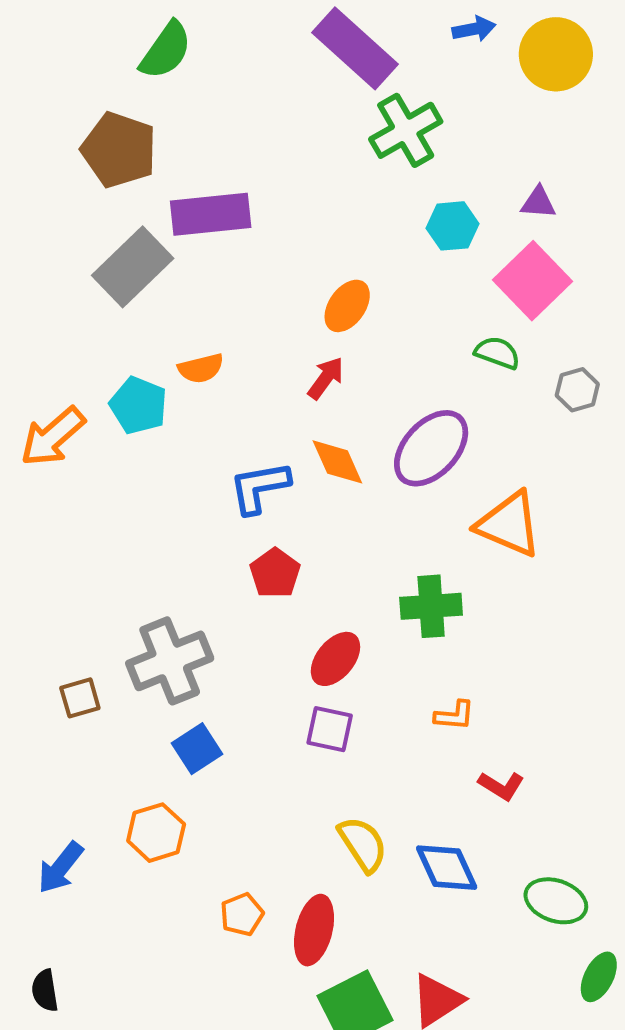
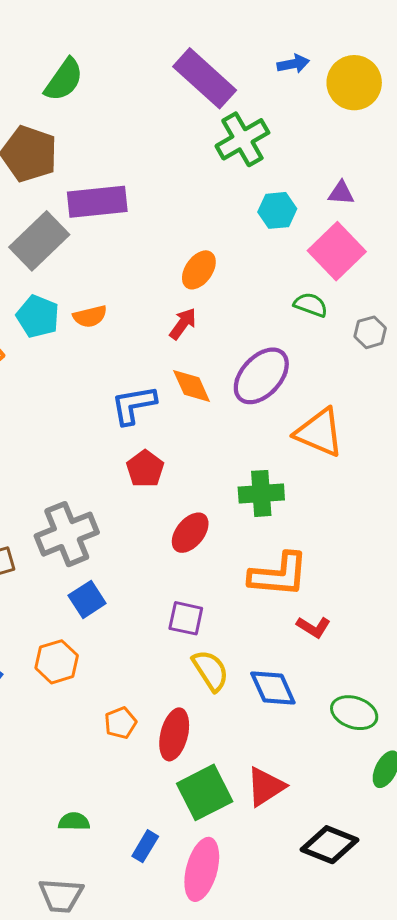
cyan pentagon: (138, 405) -> (38, 316), moved
orange L-shape: (454, 716) -> (279, 575), size x2.0
purple square: (330, 729) -> (186, 618), moved

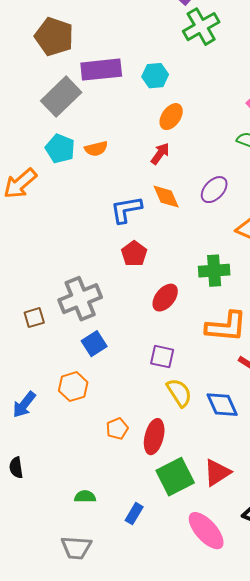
cyan hexagon: (277, 210) -> (155, 76), moved
purple ellipse: (261, 376) -> (214, 190), size x0.7
pink ellipse: (202, 869) -> (206, 531), moved, turned -57

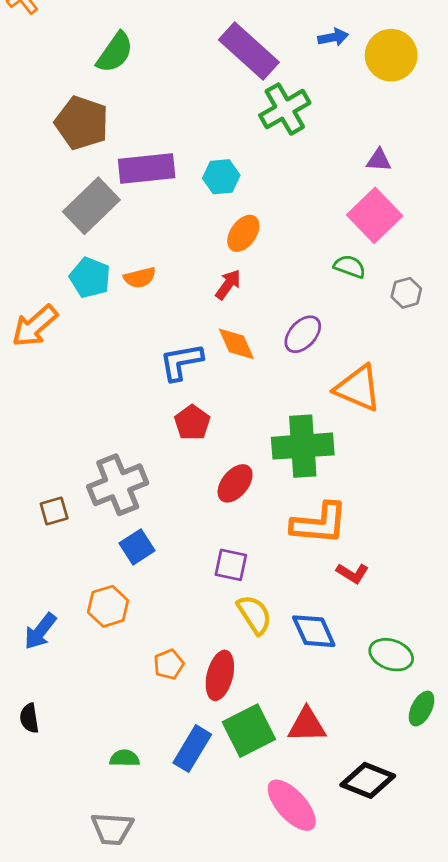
green cross: (214, 271) -> (303, 446), size x1.4
red triangle: (217, 473) -> (307, 725), turned 32
blue rectangle: (134, 514) -> (192, 749), moved, size x1.5

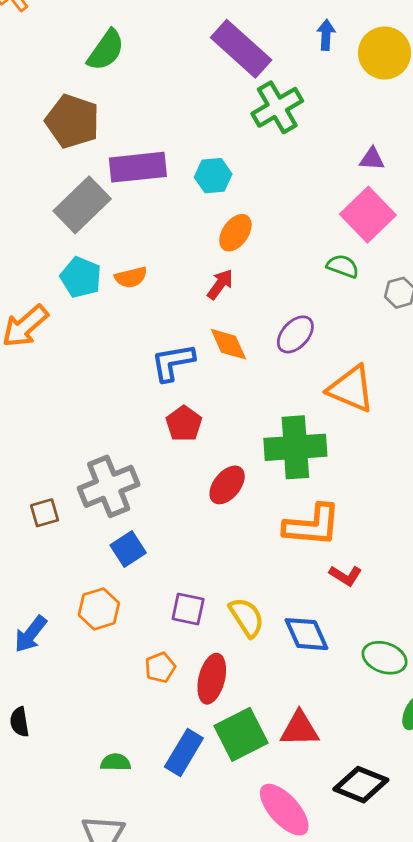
blue arrow: (333, 37) -> (326, 35), turned -76
purple square: (231, 565) -> (188, 609), moved

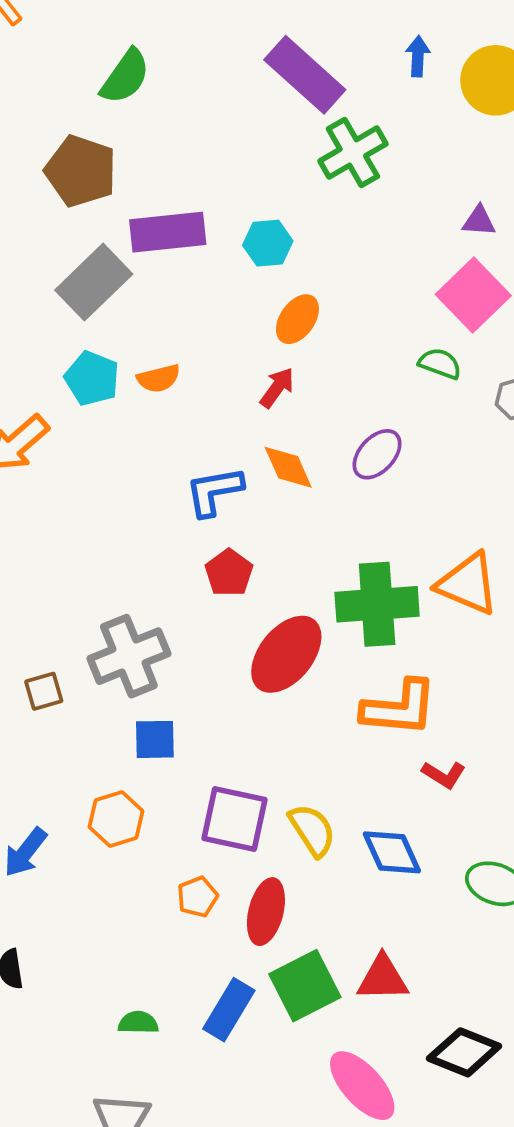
orange triangle: (351, 389) -> (468, 584), moved
red ellipse: (227, 485) -> (286, 654), size x1.5
blue square: (128, 549) -> (155, 739), turned 32
purple square: (188, 609) -> (234, 819), size x1.5

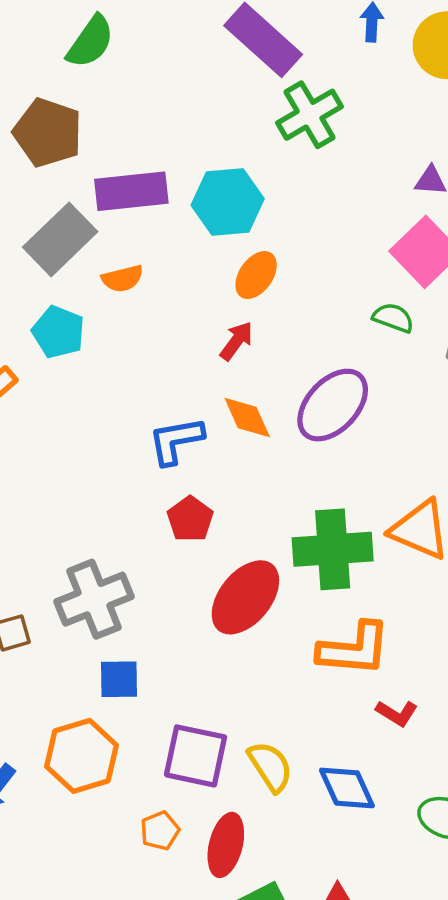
cyan hexagon: (268, 243) -> (228, 202), size x1.5
orange semicircle: (159, 378) -> (123, 279), moved
purple ellipse: (377, 454) -> (333, 405), size x1.5
orange hexagon: (116, 819) -> (82, 756), size x1.4

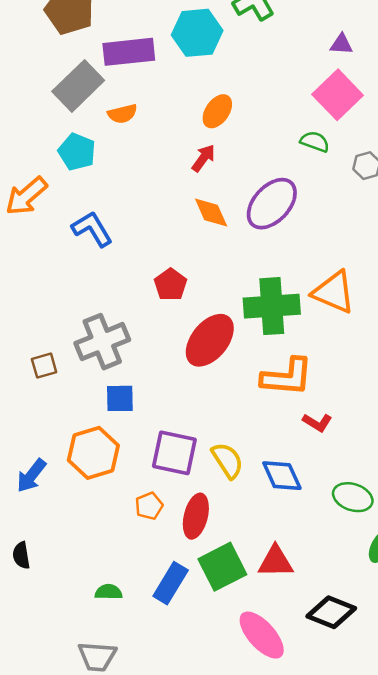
cyan hexagon: (228, 202) -> (197, 33), moved
blue L-shape: (176, 441) -> (92, 229), moved, turned 69

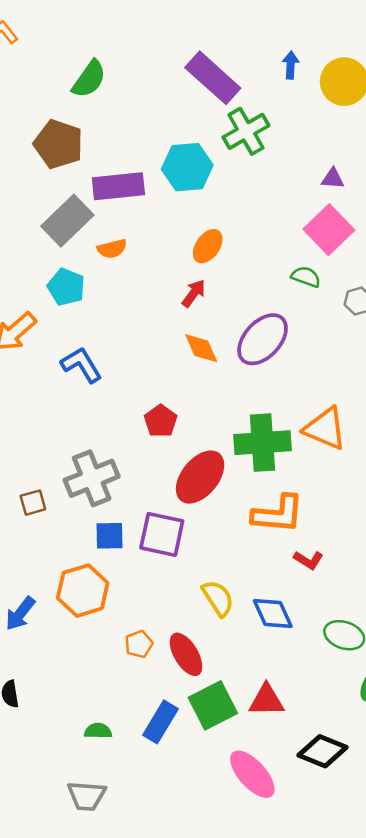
purple square: (174, 453) -> (162, 534), moved
red ellipse: (196, 516) -> (186, 654), turned -45

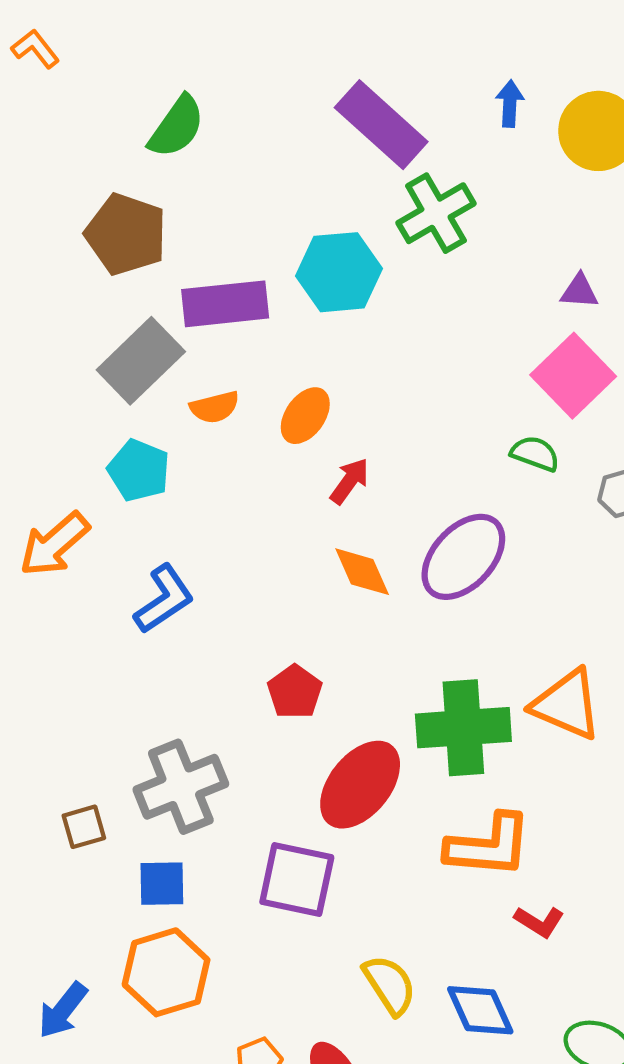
orange ellipse: (208, 246) -> (305, 416), moved
blue L-shape: (81, 365) -> (164, 599), turned 87
blue square: (110, 536) -> (162, 884), moved

